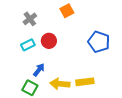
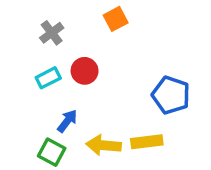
blue pentagon: (99, 42) -> (171, 95), moved

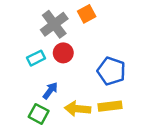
gray cross: (52, 33) -> (54, 24), moved, size x1.5
blue pentagon: (171, 95) -> (111, 71), moved

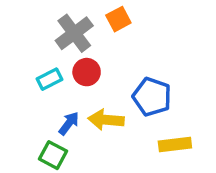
yellow rectangle: (110, 106) -> (175, 145), moved
yellow arrow: (78, 109) -> (106, 120), moved

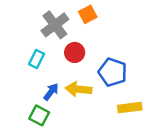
red circle: (87, 72) -> (75, 52), moved
cyan rectangle: (49, 79) -> (37, 59), turned -36

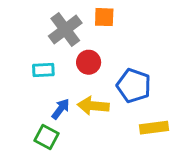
orange square: (88, 14) -> (104, 17), turned 30
cyan rectangle: (37, 59) -> (43, 70), turned 60

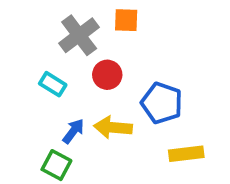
cyan rectangle: (43, 70) -> (53, 84), turned 35

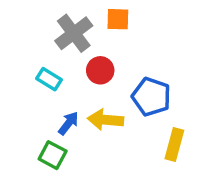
yellow rectangle: (186, 154) -> (174, 144), turned -68

